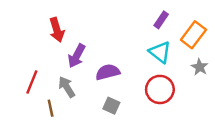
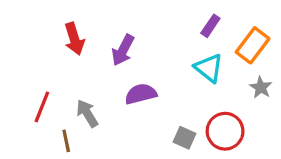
purple arrow: (77, 56) -> (123, 50), moved
red circle: (160, 89) -> (225, 131), moved
gray square: (111, 106) -> (185, 138), moved

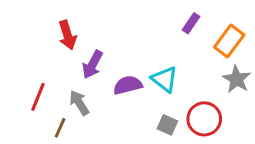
purple arrow: (123, 50) -> (92, 64), moved
cyan triangle: (209, 68) -> (165, 79), moved
gray star: (261, 87) -> (237, 79), size x1.4
brown line: (66, 141) -> (60, 128), turned 36

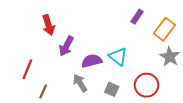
gray arrow: (79, 103) -> (80, 83), moved
gray square: (167, 125) -> (112, 89), moved

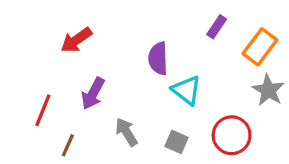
red arrow: (48, 25) -> (76, 40), turned 72
purple arrow: (66, 46) -> (93, 94), moved
purple semicircle: (92, 61) -> (158, 58), moved, turned -78

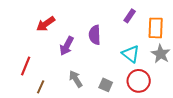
orange rectangle: (260, 47) -> (156, 28), turned -35
cyan triangle: (187, 90) -> (131, 54), moved
purple arrow: (93, 94) -> (67, 46), moved

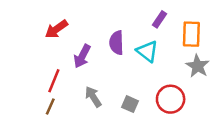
cyan triangle: (131, 54) -> (147, 51), moved
red line: (26, 66) -> (54, 81), moved

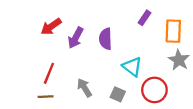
cyan triangle: (147, 51) -> (132, 67), moved
purple arrow: (82, 56) -> (76, 38), moved
brown line: (50, 107) -> (46, 97), turned 64

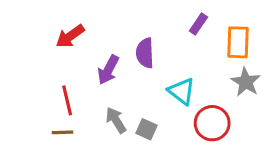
purple arrow: (76, 38) -> (108, 70), moved
red line: (49, 73) -> (67, 100), turned -35
gray square: (118, 94) -> (146, 129), moved

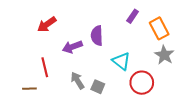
orange rectangle: (238, 42) -> (159, 28), turned -30
purple arrow: (108, 70) -> (72, 47), turned 42
brown line: (63, 132) -> (29, 89), moved

